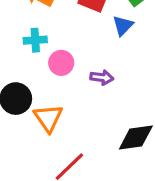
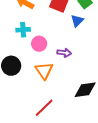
orange triangle: (48, 118) -> (44, 71), moved

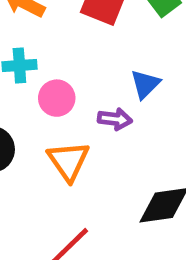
blue triangle: (77, 21) -> (145, 84), moved

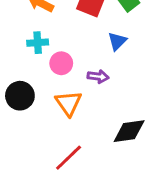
blue triangle: (145, 84) -> (117, 41), moved

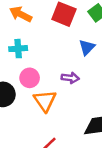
pink circle: (61, 63) -> (30, 78), moved

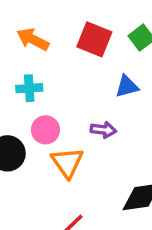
blue triangle: (87, 47) -> (127, 86), turned 30

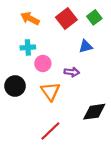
red square: (94, 39) -> (66, 18), turned 30
pink circle: (46, 130) -> (43, 63), moved

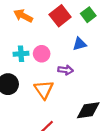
cyan cross: (28, 47) -> (21, 54), moved
pink circle: (43, 63) -> (42, 54), moved

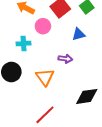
pink circle: (42, 54) -> (43, 26), moved

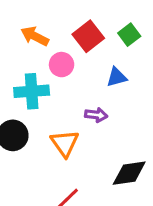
cyan cross: (24, 43) -> (32, 91), size x1.5

